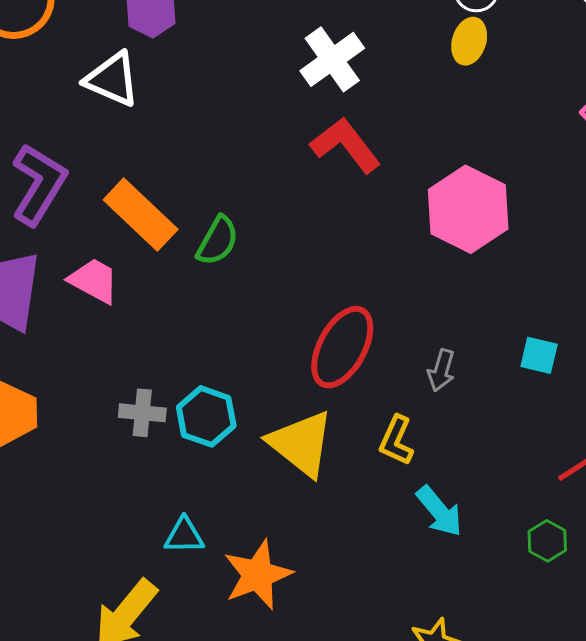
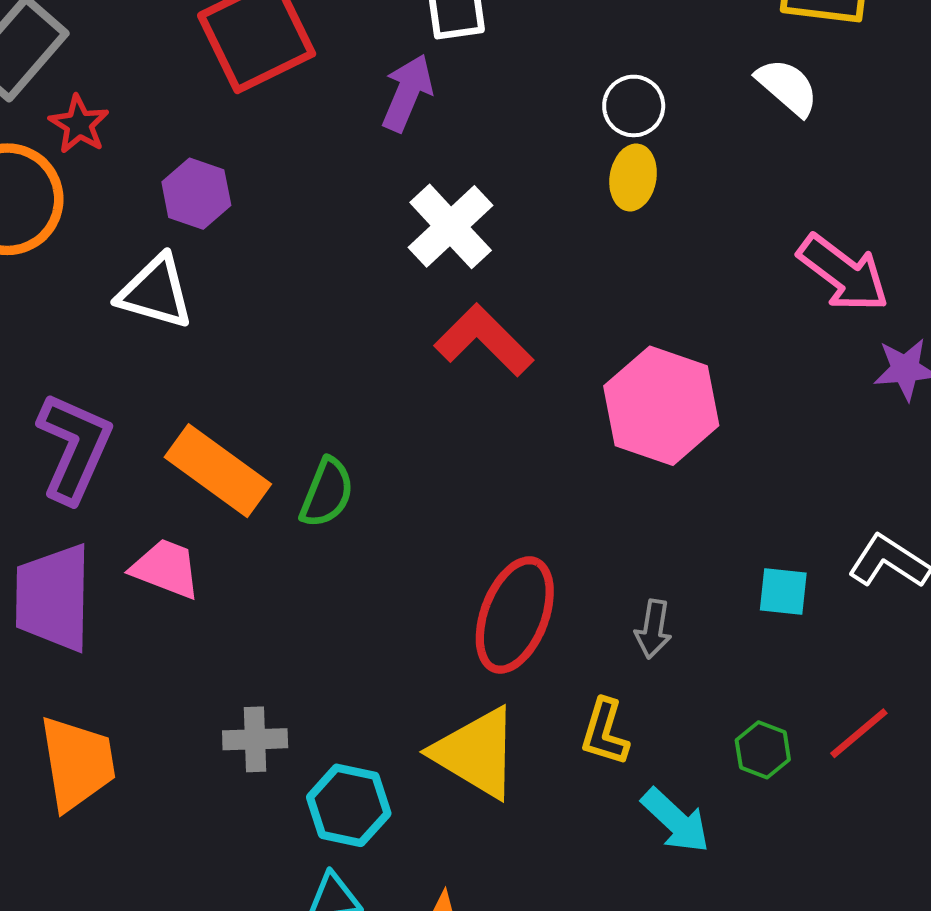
cyan hexagon: (206, 416) -> (349, 805), moved
green hexagon: (547, 541) -> (763, 750), moved

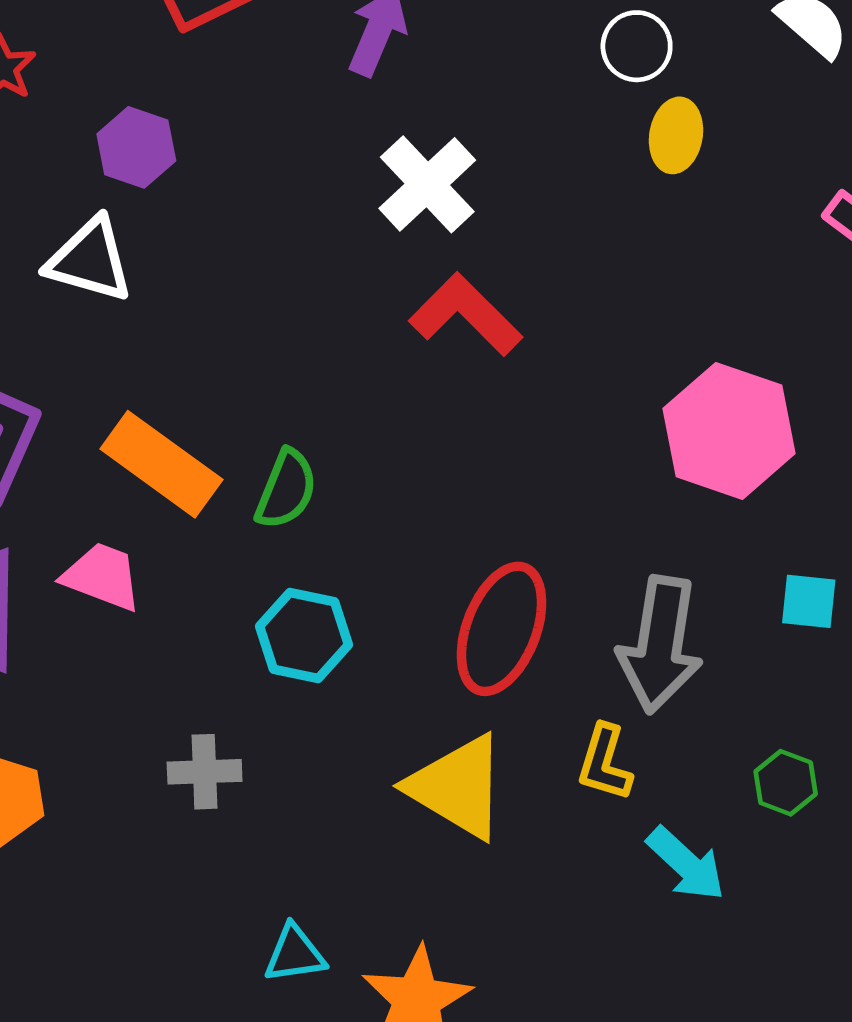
yellow ellipse: (633, 177) -> (676, 135), moved
pink hexagon: (661, 406) -> (729, 431), moved
gray arrow: (653, 629) -> (660, 645), size x2.0
cyan hexagon: (349, 805) -> (304, 635), moved

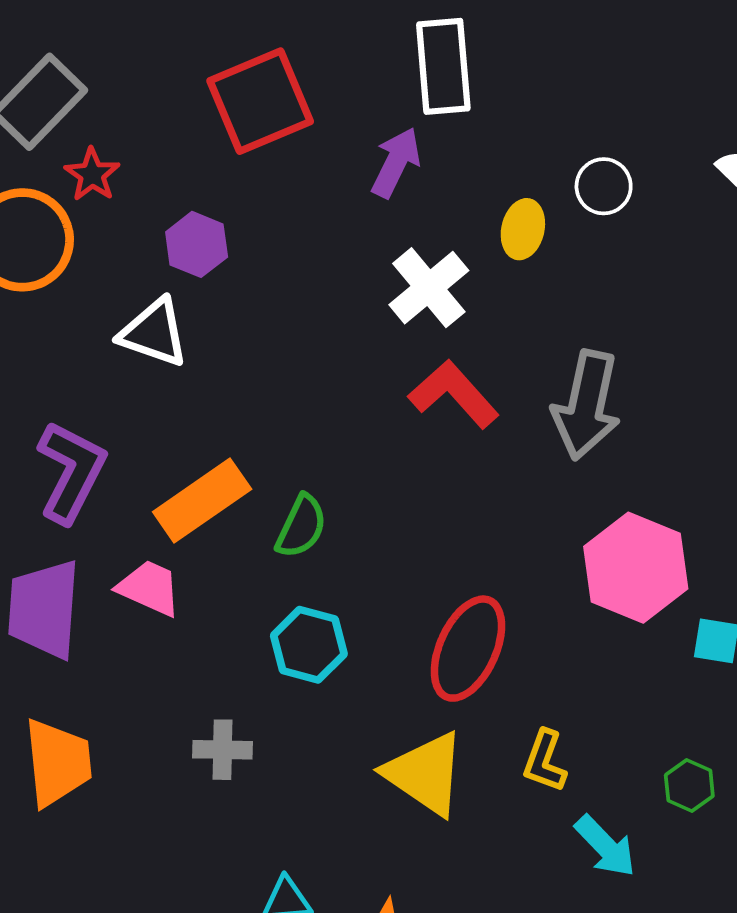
yellow ellipse: (676, 135) -> (523, 229), moved
pink hexagon: (729, 431) -> (636, 568), moved
orange rectangle: (161, 464) -> (202, 500), turned -74
gray arrow: (660, 645) -> (586, 405), moved

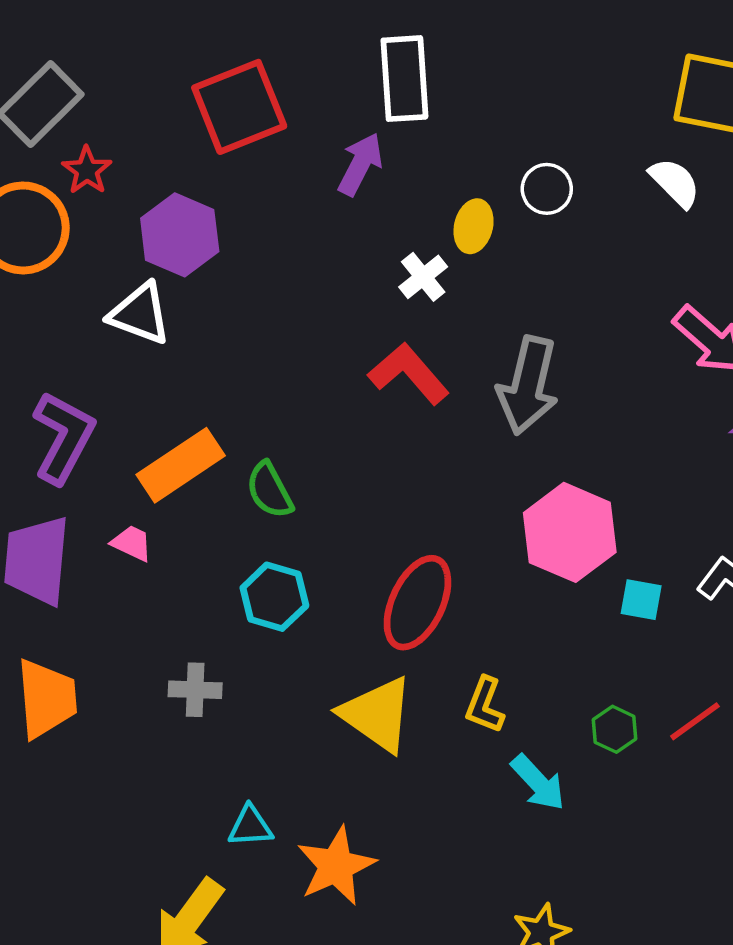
purple hexagon: (197, 244) -> (180, 235), size x1.4
white cross: (429, 288) -> (423, 277), moved, size x0.7
green semicircle: (301, 526) -> (270, 490), turned 126
pink trapezoid: (149, 588) -> (132, 543), size x0.7

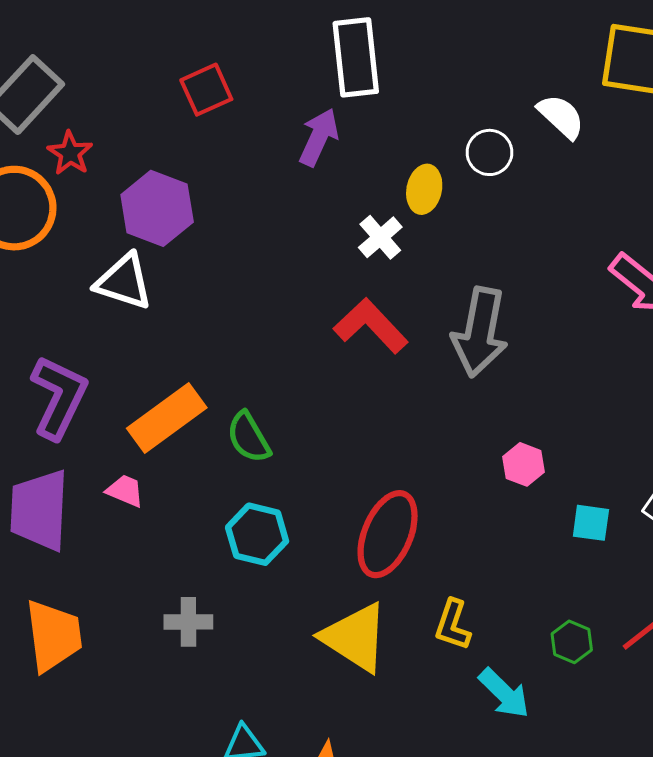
red square: (239, 107) -> (206, 90), size x0.6
white semicircle: (675, 183) -> (561, 116), moved
pink hexagon: (570, 532) -> (523, 464), size x0.5

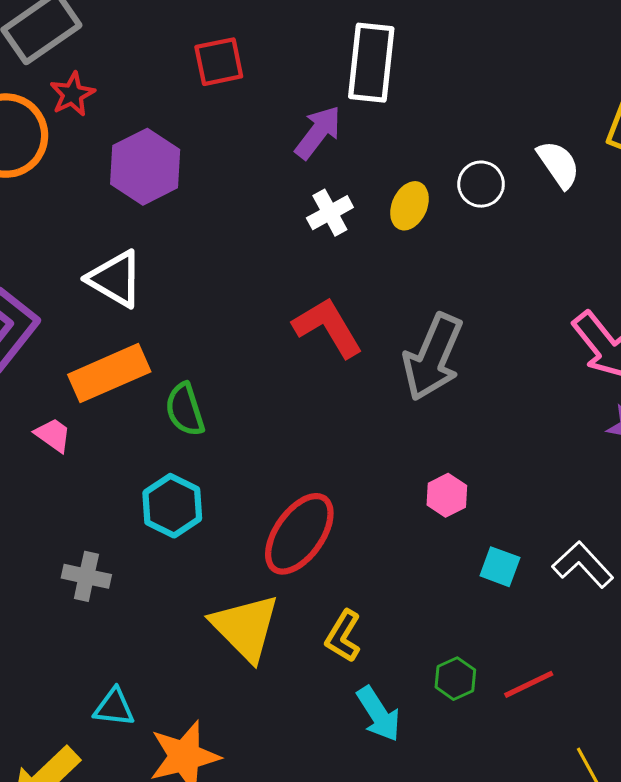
white cross: (380, 237) -> (330, 213), moved
white triangle: (124, 282) -> (115, 279), moved

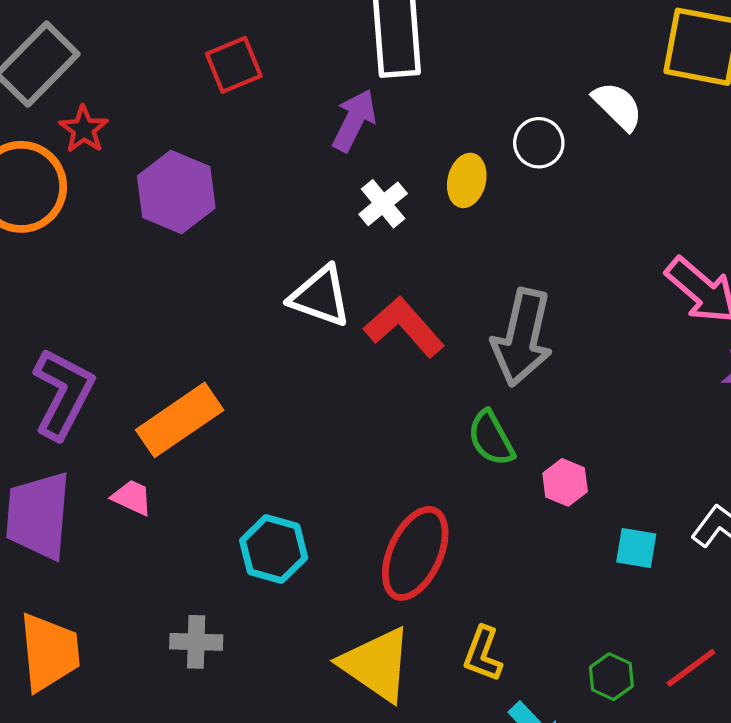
white triangle: (115, 279) -> (320, 296), moved
green semicircle: (185, 409) -> (491, 438), moved

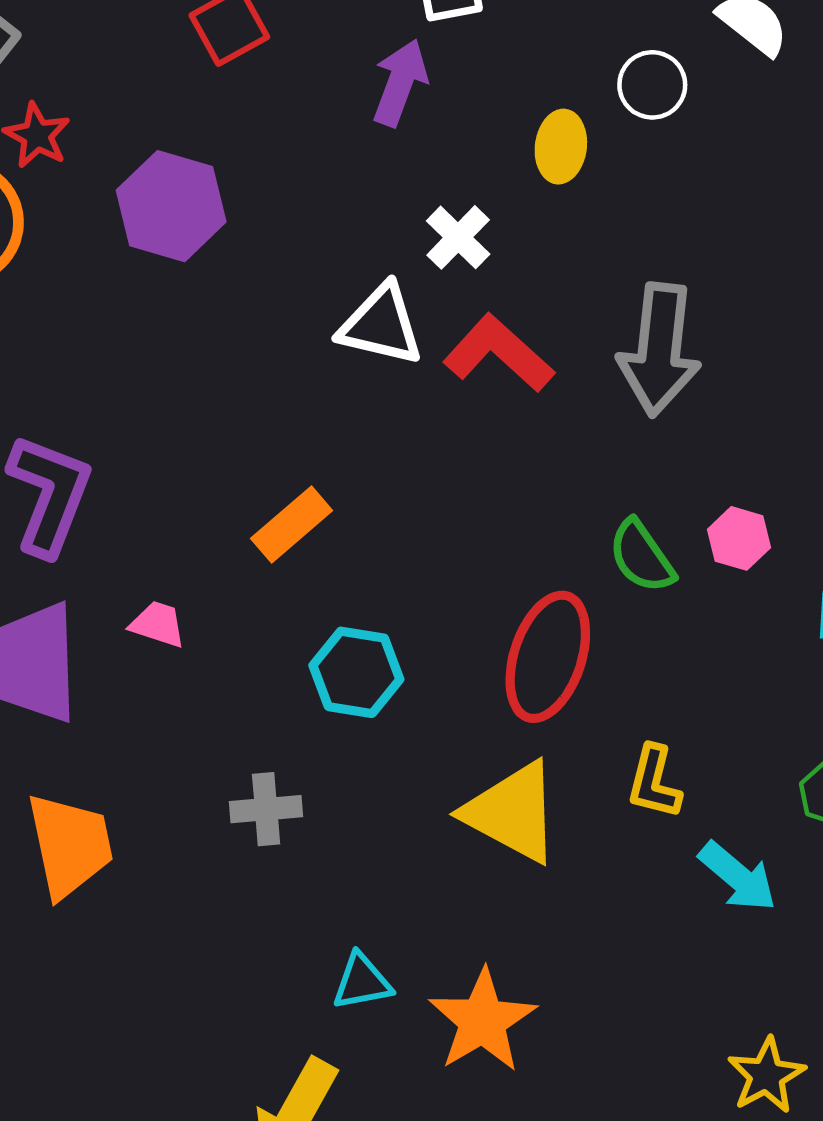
white cross: (383, 204) -> (458, 237), moved
orange rectangle: (180, 420) -> (292, 524), moved, size x0.7
green semicircle: (491, 438) -> (642, 556), moved

